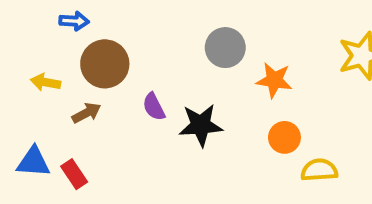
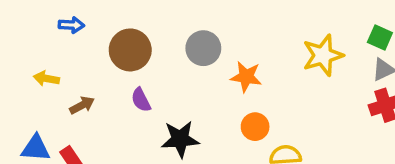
brown circle: (105, 64) -> (130, 50), moved
black star: (201, 125) -> (180, 139), moved

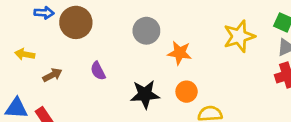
brown circle: (130, 50) -> (76, 22), moved
black star: (180, 139) -> (145, 94), moved

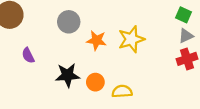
yellow star: (239, 36) -> (131, 39), moved
orange circle: (187, 92) -> (95, 82), moved

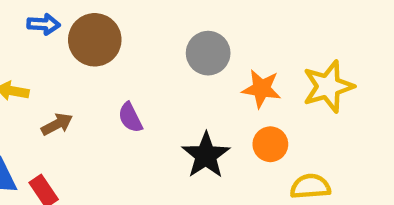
black star: (68, 75) -> (206, 155), turned -30
orange circle: (95, 82) -> (270, 144), moved

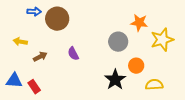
gray circle: (208, 53) -> (118, 42), moved
orange star: (261, 89) -> (139, 23), moved
black star: (206, 155) -> (115, 80), moved

